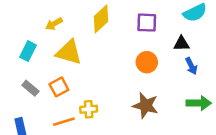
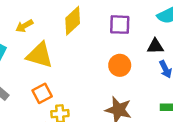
orange square: (59, 87) -> (42, 93), moved

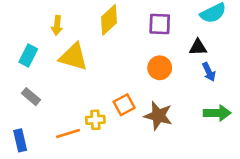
yellow arrow: (24, 26) -> (57, 25), turned -54
orange square: (42, 93) -> (124, 105), moved

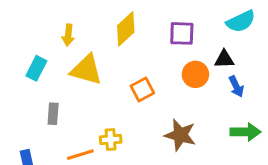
orange circle: (160, 68) -> (195, 74), moved
gray rectangle: (31, 97) -> (53, 114), moved, turned 54
orange square: (124, 105) -> (142, 90), moved

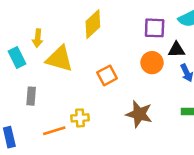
purple square: (182, 33) -> (155, 28), moved
yellow arrow: (68, 35) -> (38, 38), moved
cyan rectangle: (36, 68) -> (17, 57), turned -54

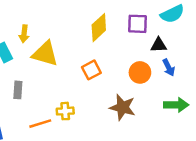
yellow diamond: (93, 24) -> (99, 28), moved
orange circle: (152, 63) -> (140, 72), moved

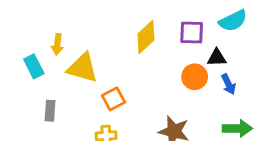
orange square: (91, 70) -> (113, 99), moved
orange circle: (140, 72) -> (195, 77), moved

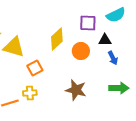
yellow diamond: (146, 37) -> (57, 39), moved
orange circle: (195, 77) -> (81, 51), moved

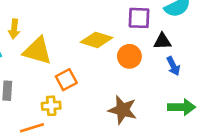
yellow diamond: (57, 39) -> (96, 40), turned 60
yellow cross: (30, 93) -> (51, 106), moved

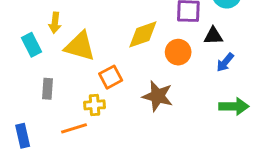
yellow diamond: (96, 40) -> (143, 34), turned -36
blue arrow: (173, 66) -> (225, 62), turned 66
brown star: (123, 110) -> (158, 96), moved

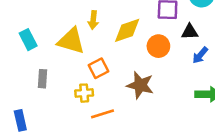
yellow arrow: (55, 23) -> (93, 20), moved
orange line: (74, 128) -> (102, 114), moved

